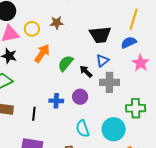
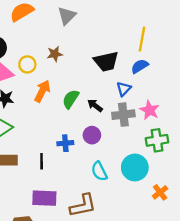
blue triangle: (102, 61) -> (124, 89), moved
pink star: (141, 63) -> (150, 110), moved

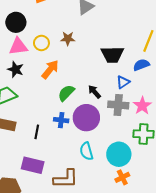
green semicircle: (71, 99) -> (66, 93), moved
purple circle: (92, 135) -> (86, 118), size x1.6
orange cross: (160, 192) -> (122, 177), moved

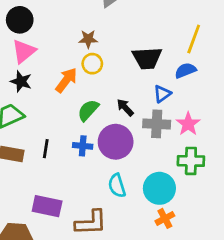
yellow circle: (41, 43) -> (92, 64), moved
pink triangle: (18, 46) -> (24, 51), turned -30
black line: (37, 132) -> (46, 149), moved

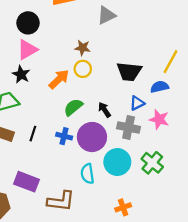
pink star: (188, 124) -> (159, 119), moved, turned -30
green cross: (191, 161) -> (152, 163), turned 30
cyan circle: (159, 188) -> (117, 162), moved

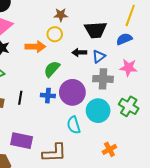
brown star: (83, 48) -> (61, 15), moved
orange arrow: (59, 79) -> (35, 47), turned 54
blue triangle: (137, 103) -> (99, 56), moved
black arrow: (104, 110) -> (79, 52), moved, turned -48

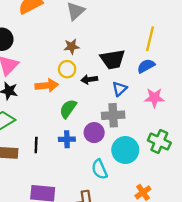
black arrow: (79, 52) -> (89, 79), moved
gray cross: (103, 79) -> (113, 115), moved
purple circle: (72, 92) -> (94, 133), size x0.7

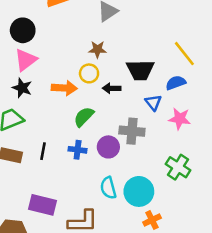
yellow line: (150, 39) -> (184, 54), turned -60
blue triangle: (119, 89) -> (153, 102), moved, turned -35
cyan circle: (125, 150) -> (139, 191), moved

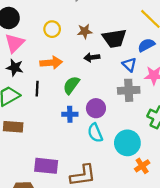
brown star: (98, 49) -> (85, 31), moved
yellow circle: (89, 73) -> (52, 29), moved
gray cross: (132, 131) -> (129, 90), moved
black line: (43, 151) -> (37, 89), moved
cyan semicircle: (108, 188) -> (95, 133), moved

